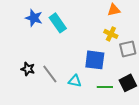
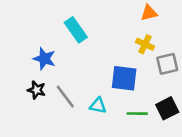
blue star: (34, 18) -> (44, 59), moved

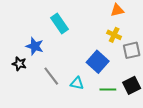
blue square: (124, 78) -> (98, 62), turned 35
black star: (37, 90) -> (19, 64), moved

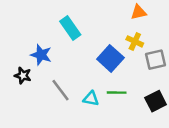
blue square: (98, 62) -> (110, 58), moved
green line: (108, 90) -> (117, 93), moved

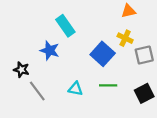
blue star: (41, 55) -> (50, 50), moved
gray line: (61, 90) -> (37, 91), moved
cyan triangle: (91, 99) -> (75, 89), moved

